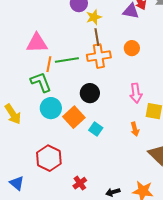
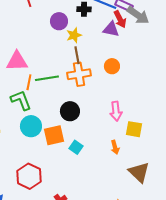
orange square: (74, 117) -> (54, 135), turned 30

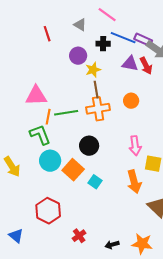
red arrow: (120, 19) -> (146, 66), moved
orange square: (54, 135) -> (73, 170), turned -35
orange arrow: (115, 147) -> (134, 182), size x1.6

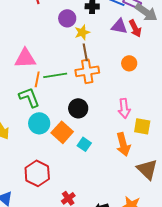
orange circle: (131, 101) -> (129, 63), moved

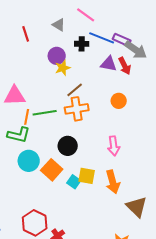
yellow star: (82, 32) -> (63, 68), moved
brown line: (85, 52) -> (75, 90), turned 60
green L-shape: (29, 97) -> (19, 135), turned 125
yellow square: (142, 126) -> (87, 176), moved
red hexagon: (37, 173) -> (35, 223), moved

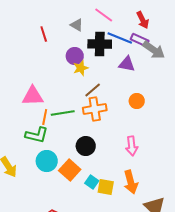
black cross: (82, 44) -> (100, 44), size x1.6
red arrow: (125, 66) -> (143, 20), moved
yellow square: (87, 176) -> (106, 187), moved

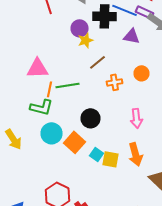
orange cross: (95, 109) -> (114, 82), moved, size x0.7

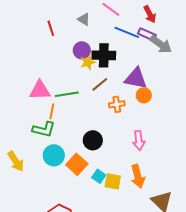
black cross: (104, 16) -> (104, 55), moved
purple triangle: (132, 36) -> (136, 78), moved, size x1.4
green line: (68, 85) -> (67, 94), moved

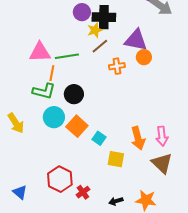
yellow star: (88, 62) -> (95, 30), moved
black circle: (93, 140) -> (74, 94), moved
pink arrow: (139, 140) -> (162, 136), moved
yellow square: (113, 181) -> (116, 159), moved

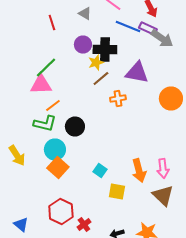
green line: (67, 56) -> (46, 68), moved, turned -35
orange circle: (144, 57) -> (171, 98), moved, size x1.5
orange line: (52, 73) -> (53, 106), turned 42
orange square: (77, 126) -> (58, 168), moved

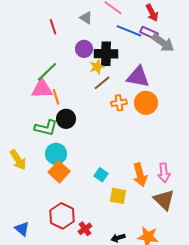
orange circle: (171, 98) -> (146, 103), moved
orange line: (53, 106) -> (56, 97), moved, turned -70
black circle: (75, 126) -> (66, 119), moved

